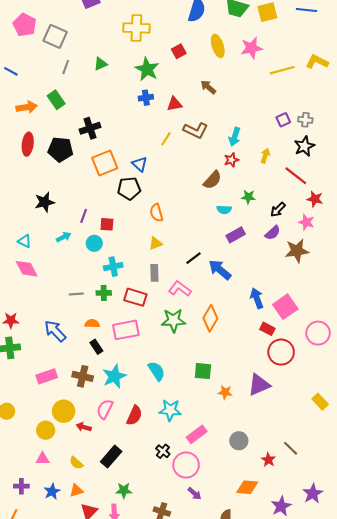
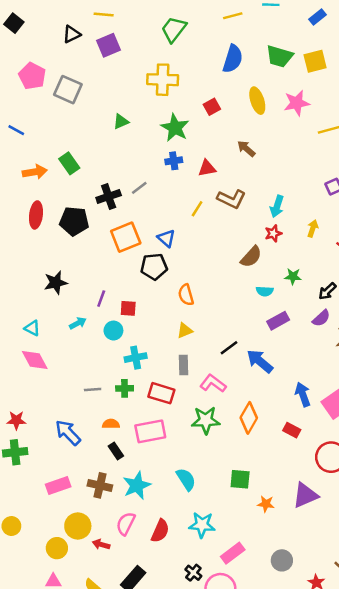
gray line: (66, 67) -> (139, 188), moved, turned 32
red rectangle: (267, 329) -> (292, 430), moved

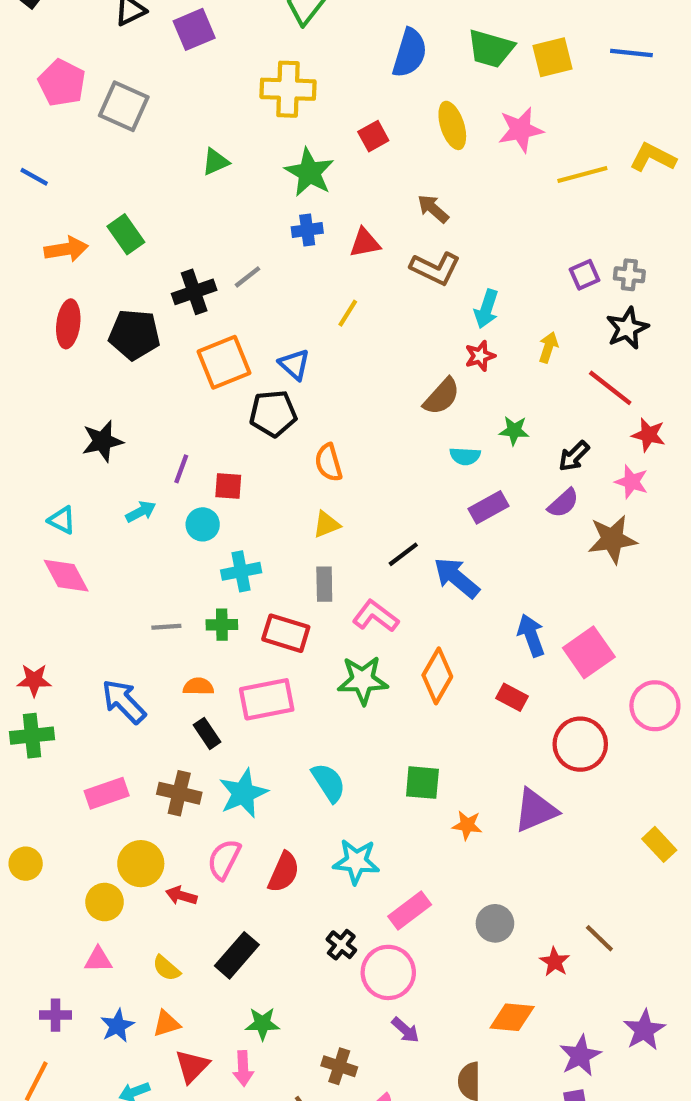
brown L-shape: (231, 199) -> (435, 268), moved

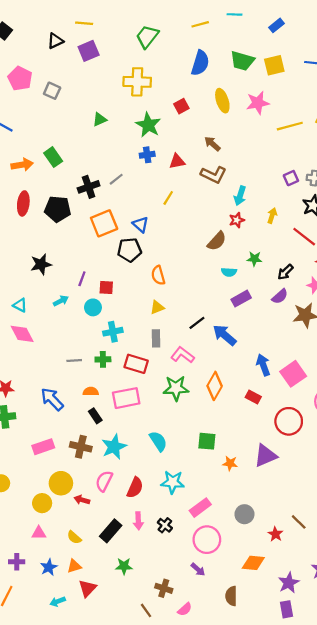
gray square: (124, 106) -> (52, 91), size x0.7
pink circle: (388, 972) -> (207, 540), moved
pink arrow: (243, 1068) -> (138, 521), moved

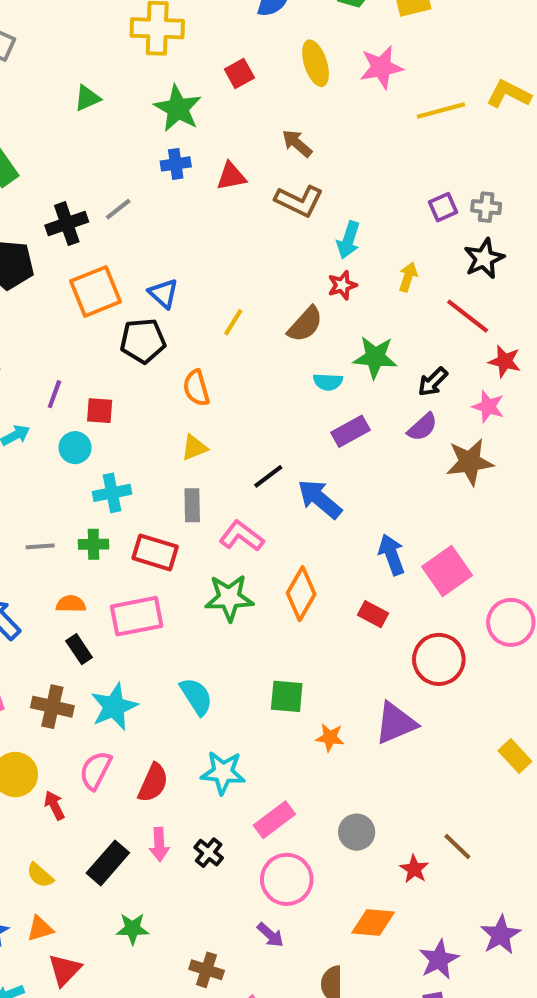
yellow line: (168, 198) -> (233, 322), moved
green star: (254, 259) -> (375, 357), size x1.5
red arrow: (82, 500) -> (54, 805), turned 48

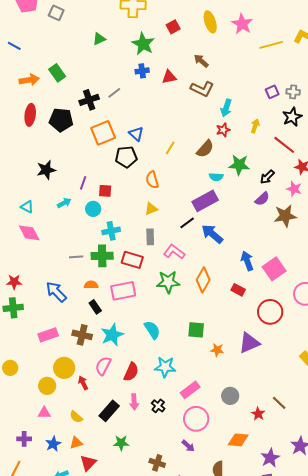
pink star: (381, 67) -> (242, 24), turned -30
purple rectangle: (350, 431) -> (205, 201), moved, size x1.4
green cross: (93, 544) -> (102, 256), size x1.5

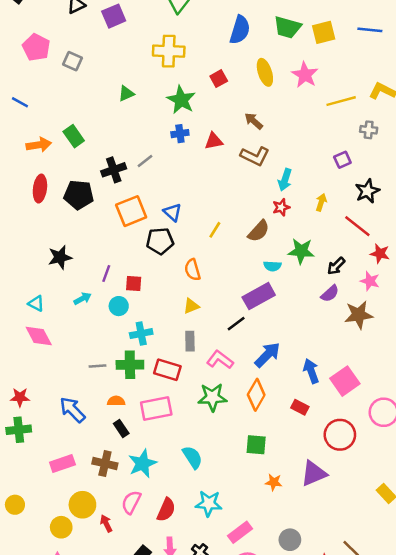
gray cross: (293, 92) -> (369, 130), moved
blue arrow: (212, 234) -> (267, 355), moved, turned 95
green square: (196, 330) -> (256, 445), moved

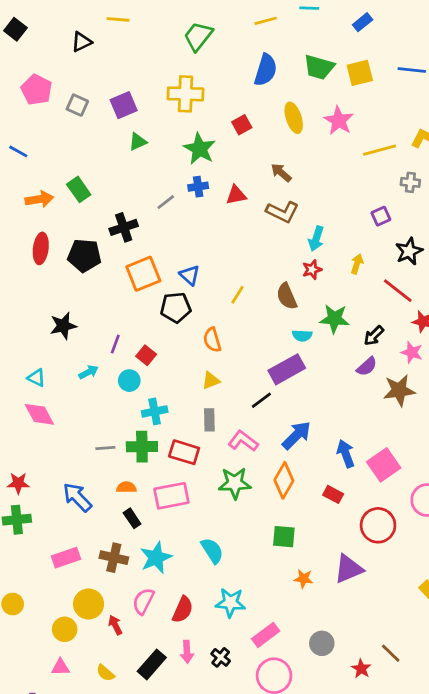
purple square: (114, 16) -> (124, 105), moved
gray line: (145, 161) -> (166, 202), moved
brown semicircle: (259, 231) -> (287, 296), turned 115
red square: (134, 284) -> (146, 355), turned 35

